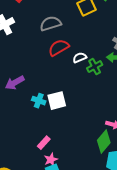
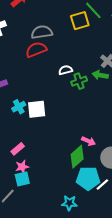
red semicircle: (59, 48) -> (36, 50), moved
cyan cross: (39, 101) -> (19, 107), turned 32

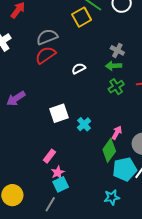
green cross: (79, 81) -> (116, 87), moved
cyan cross: (19, 107) -> (84, 124), moved
pink arrow: (88, 141) -> (117, 133), turned -72

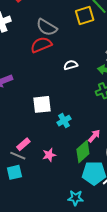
gray semicircle: (47, 37) -> (47, 27), turned -140
pink star: (58, 172) -> (49, 155), moved
cyan square: (61, 184) -> (14, 172), moved
gray line: (50, 204) -> (18, 156), moved, turned 70

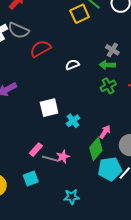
gray semicircle: (47, 27) -> (18, 30), moved
gray line: (18, 156) -> (50, 159), moved
cyan star: (75, 198) -> (72, 197), moved

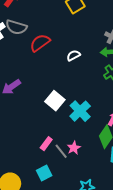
white square: (49, 108) -> (55, 101), turned -30
cyan cross: (73, 121) -> (80, 111), size x1.5
gray line: (50, 159) -> (61, 151), turned 42

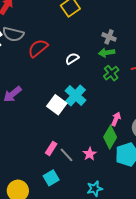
cyan cross: (80, 111) -> (75, 95), moved
pink star: (74, 148) -> (90, 154), moved

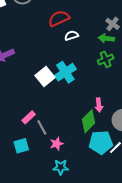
red semicircle: (38, 48) -> (59, 18), moved
pink arrow: (116, 119) -> (99, 105), turned 136
pink star: (90, 154) -> (57, 144), moved

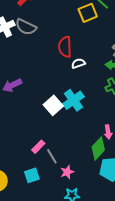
red semicircle: (59, 18) -> (65, 47), turned -65

